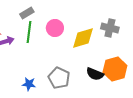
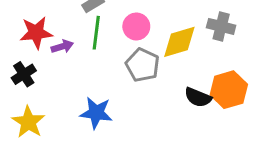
gray pentagon: (59, 78) -> (142, 65), moved
blue star: (29, 84) -> (96, 113), size x1.5

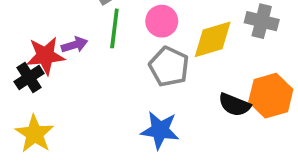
red star: (36, 33) -> (45, 56), moved
blue star: (96, 113) -> (160, 130), moved

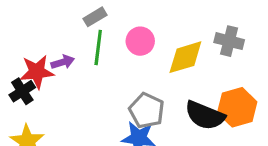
gray pentagon: (169, 67) -> (147, 111), moved
black semicircle: (234, 105) -> (205, 115), size x1.4

